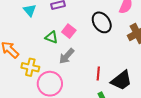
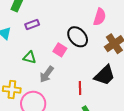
pink square: (69, 31) -> (60, 50), moved
black trapezoid: (121, 80) -> (105, 75), moved

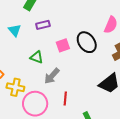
pink square: (60, 50) -> (63, 45), moved, turned 32
red line: (80, 88) -> (65, 98), moved

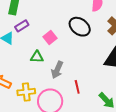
purple rectangle: (43, 25) -> (22, 26), moved
pink square: (63, 45) -> (50, 38), moved

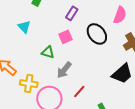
purple rectangle: (22, 26) -> (72, 13), moved, turned -40
red line: (77, 87) -> (79, 91), turned 40

